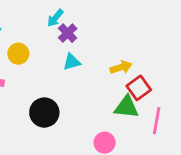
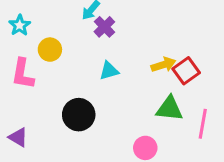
cyan triangle: (72, 62) -> (109, 71), moved
red square: (139, 88) -> (186, 71), moved

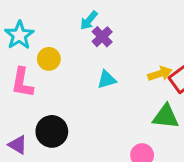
cyan star: (20, 25) -> (19, 35), size x1.4
black circle: (79, 115) -> (52, 131), moved

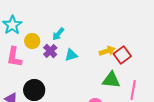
cyan arrow: (89, 20) -> (58, 34), moved
purple cross: (102, 37) -> (50, 51), moved

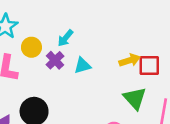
red square: (122, 55) -> (149, 66), turned 36
green triangle: (111, 80) -> (135, 98), turned 42

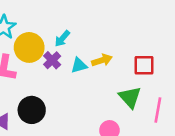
yellow circle: (31, 47) -> (29, 47), size x1.5
yellow arrow: (130, 60) -> (102, 60), moved

